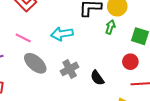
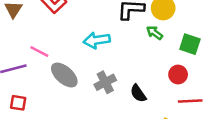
green arrow: (110, 27) -> (155, 33), turned -72
pink line: (23, 38) -> (39, 52), moved

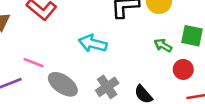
green arrow: (155, 33) -> (163, 45), moved
cyan arrow: (97, 40) -> (93, 43), turned 30

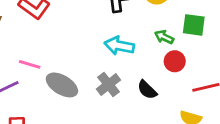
cyan arrow: (93, 43) -> (119, 46), moved
red circle: (183, 69) -> (175, 61), moved

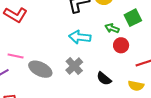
green square: (194, 25) -> (133, 18), turned -30
black semicircle: (147, 90) -> (104, 79), moved

